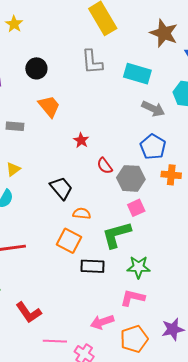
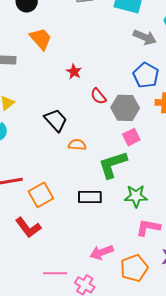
orange square: (69, 241) -> (41, 195), moved, turned 35
pink L-shape: (133, 298) -> (148, 227), moved
red L-shape: (29, 312) -> (28, 228), moved

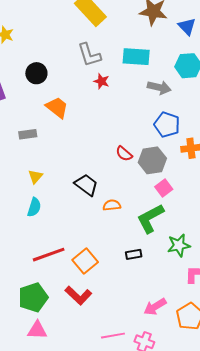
red star: (74, 72) -> (101, 81), moved
black rectangle: (90, 197) -> (134, 254), size x0.7

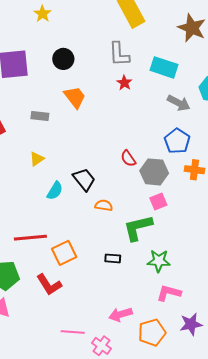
cyan semicircle: (34, 207) -> (55, 191), moved

